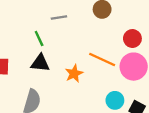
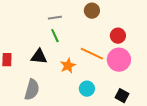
green line: (39, 39) -> (55, 36), moved
cyan circle: (115, 100) -> (87, 89), moved

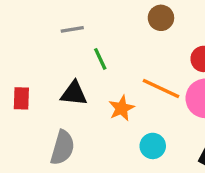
gray line: (55, 18) -> (72, 29), moved

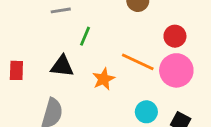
green line: (100, 59) -> (85, 36), turned 48
cyan circle: (153, 146) -> (146, 112), moved

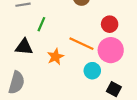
cyan circle: (146, 112) -> (92, 71), moved

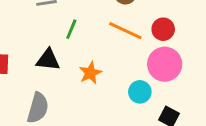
orange line: (81, 44) -> (125, 31), moved

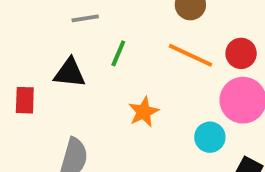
black triangle: (48, 60) -> (70, 73), moved

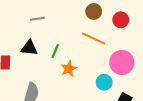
green line: (118, 53) -> (55, 51), moved
red circle: (241, 53) -> (121, 20), moved

